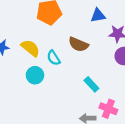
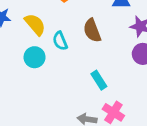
brown semicircle: (78, 44) -> (92, 30), turned 36

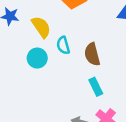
brown semicircle: (92, 30) -> (92, 54), moved

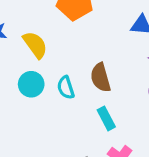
cyan semicircle: (63, 45) -> (66, 88), moved

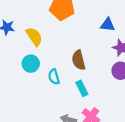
cyan semicircle: (66, 88) -> (54, 77), moved

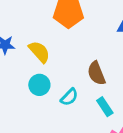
cyan semicircle: (54, 77) -> (69, 97), turned -112

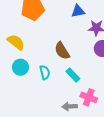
cyan semicircle: (69, 97) -> (45, 72), turned -48

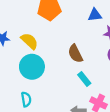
cyan circle: (20, 67) -> (32, 67), size x1.5
cyan semicircle: (45, 72) -> (26, 99), moved

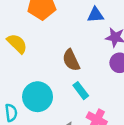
cyan circle: (32, 67) -> (38, 97), moved

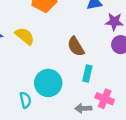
cyan rectangle: (81, 91) -> (87, 74), turned 56

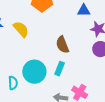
cyan rectangle: (87, 74) -> (60, 69), moved

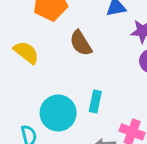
brown semicircle: (62, 45) -> (81, 43), moved

